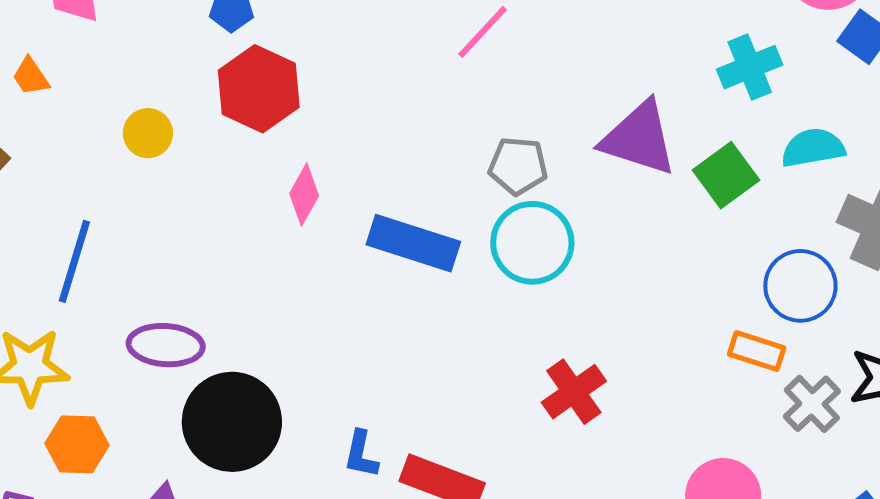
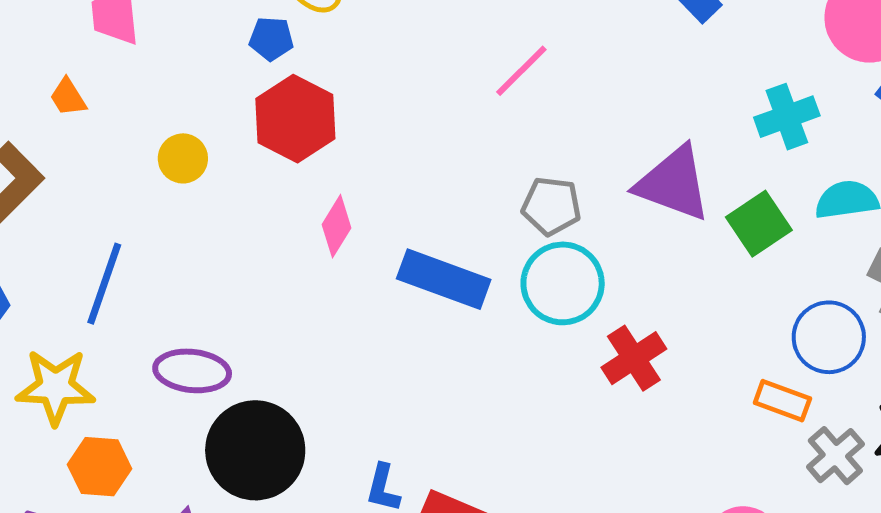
red cross: (574, 392) -> (634, 358), moved

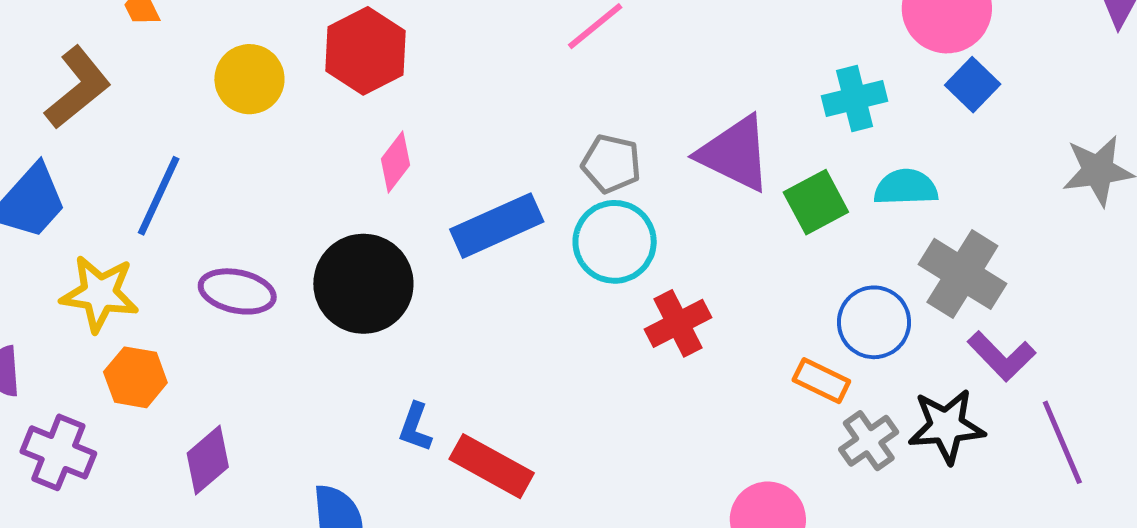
yellow circle: (183, 158) -> (249, 79), size x1.4
blue rectangle: (444, 279) -> (497, 226), turned -50
black circle: (255, 450) -> (363, 284), moved

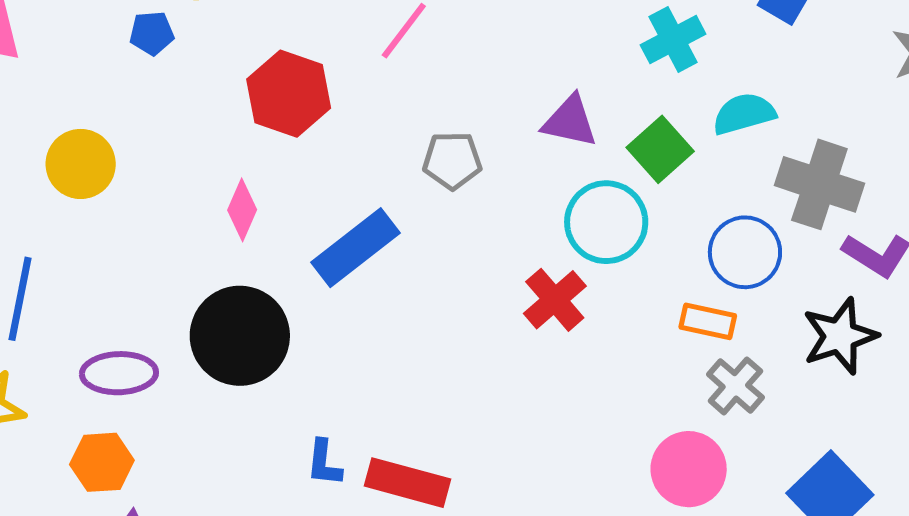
red hexagon: (365, 51) -> (289, 94), moved
purple triangle: (735, 154) -> (570, 121), size x0.7
cyan circle: (615, 242) -> (606, 222), moved
orange hexagon: (135, 377) -> (102, 462), moved
gray cross: (869, 441) -> (735, 386), moved

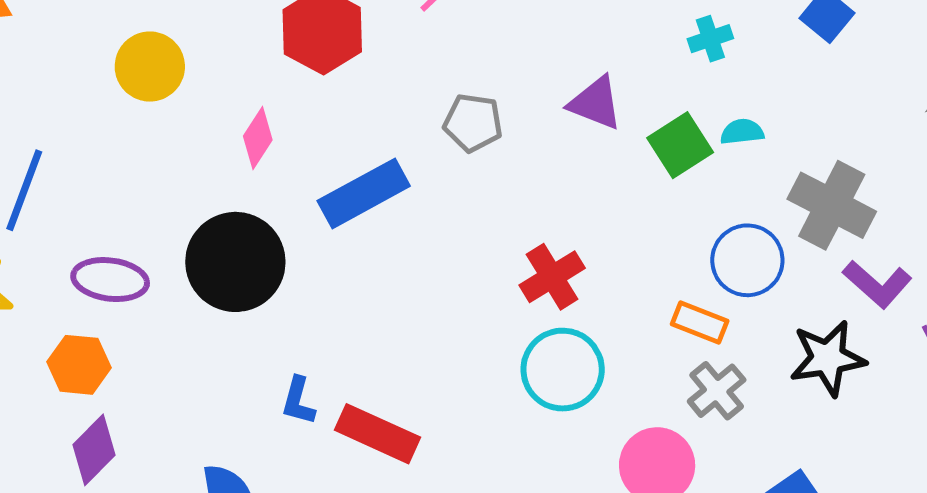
cyan cross: (673, 39) -> (710, 39), size x0.7
cyan semicircle: (744, 114) -> (742, 132), moved, size x0.7
yellow circle: (81, 164) -> (150, 67), moved
cyan circle: (606, 222) -> (563, 370), moved

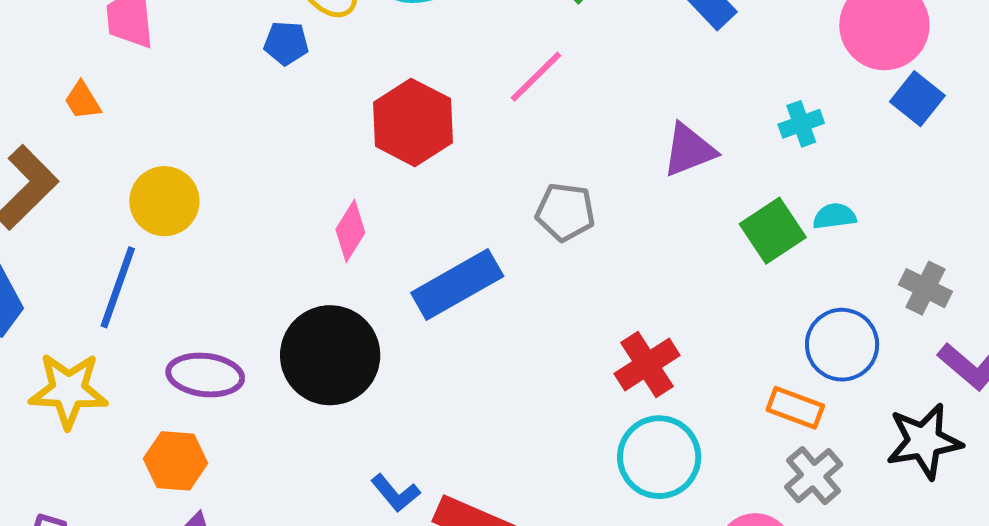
yellow circle: (150, 67) -> (164, 201), moved
purple triangle: (595, 103) -> (689, 150), moved, turned -42
gray cross: (832, 205) -> (925, 288), size x0.6
blue L-shape: (298, 401) -> (395, 493), turned -54

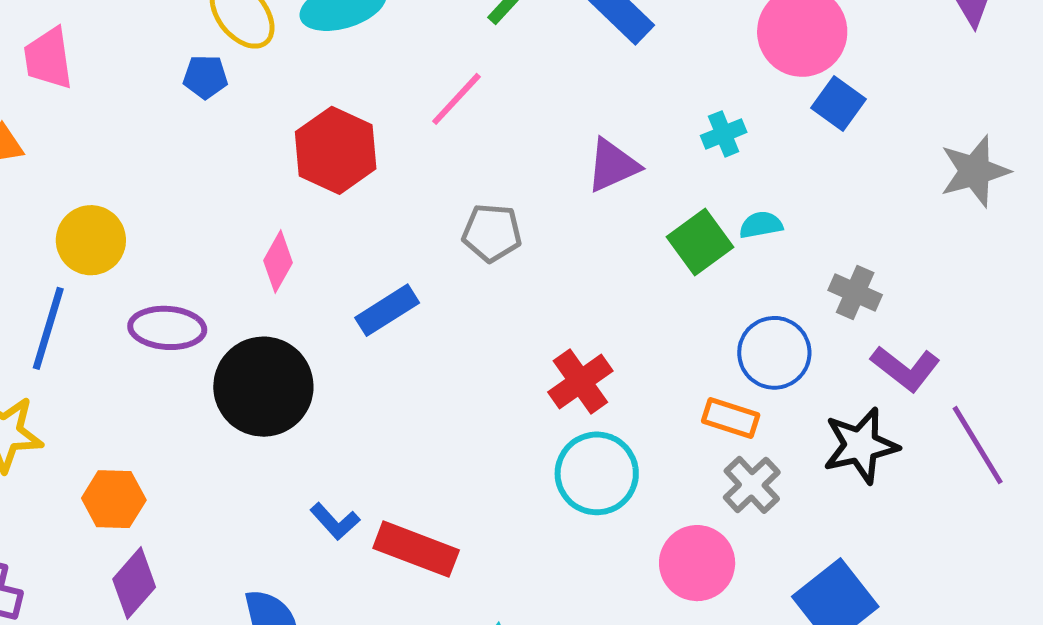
blue rectangle: (457, 284) -> (387, 310), size x0.7
purple ellipse: (205, 375) -> (167, 328), moved

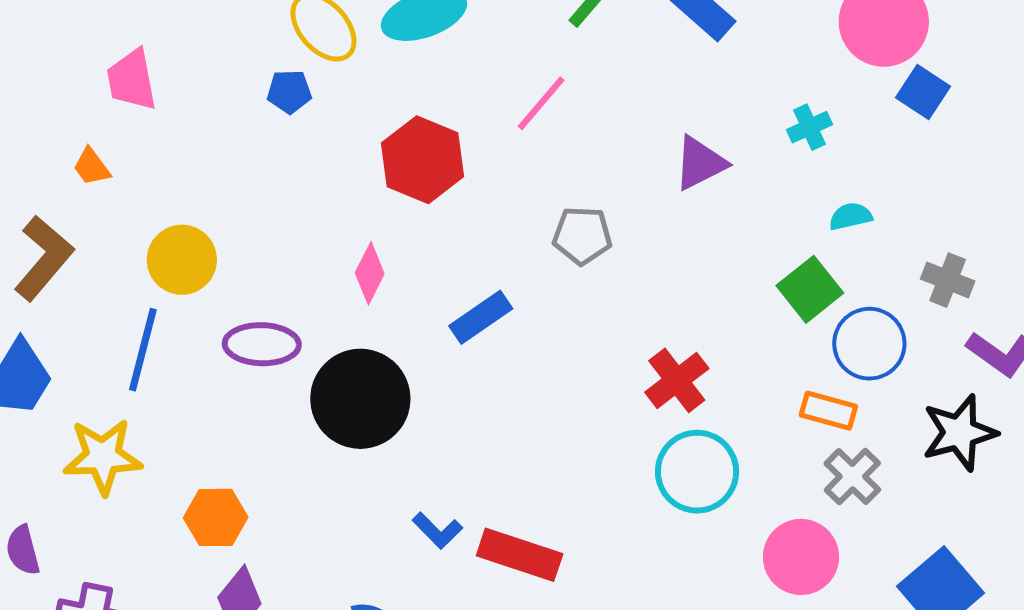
green square: (700, 242) -> (810, 289), moved

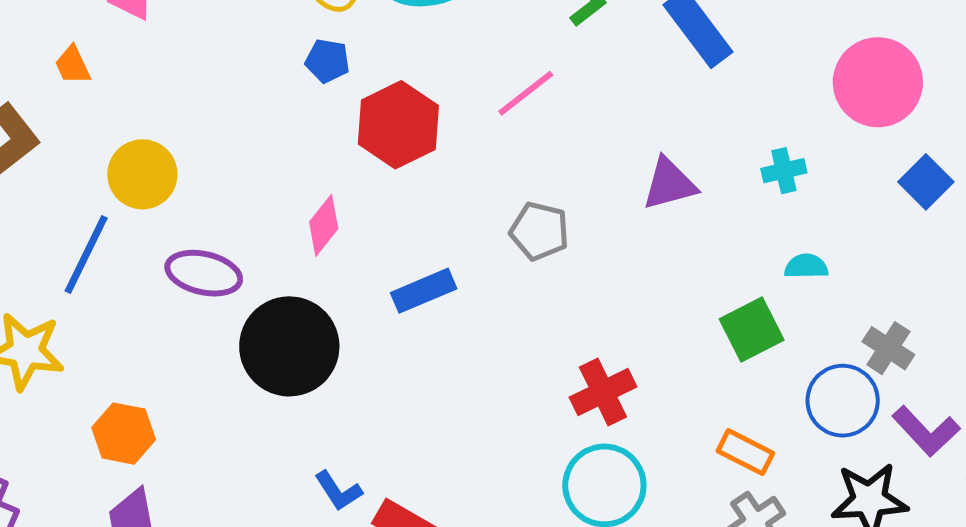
blue pentagon: (289, 92) -> (327, 61), moved
blue square: (923, 92) -> (926, 182), moved
blue circle: (869, 344) -> (843, 401), moved

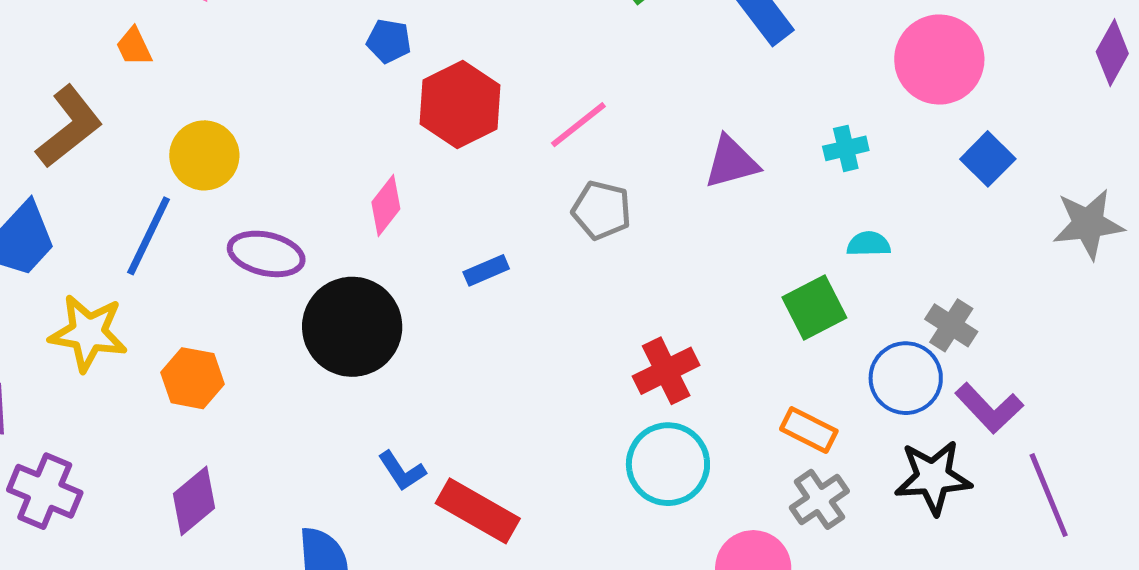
pink line: (526, 93) -> (578, 125), moved
blue rectangle: (424, 291) -> (486, 270), size x0.7
orange hexagon: (124, 434) -> (193, 378), moved

